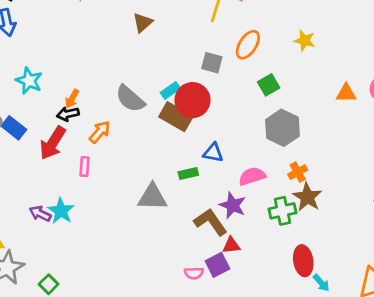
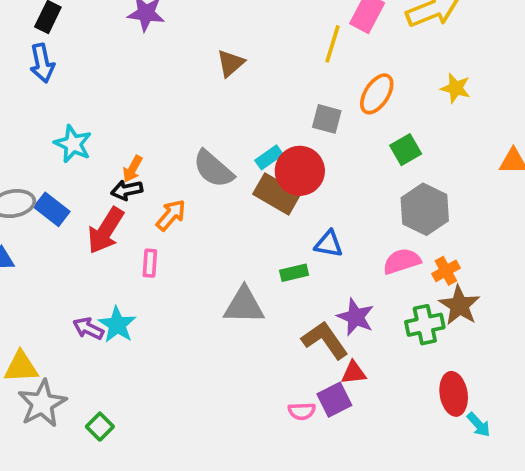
pink semicircle: (252, 176) -> (402, 261), moved

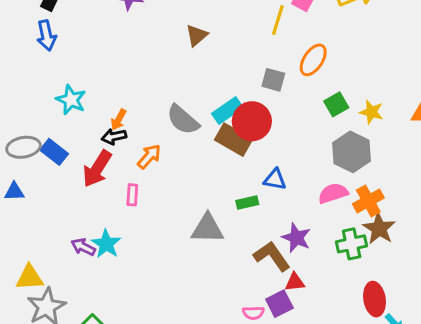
yellow star: (456, 88) -> (371, 112), moved
cyan rectangle: (269, 157) -> (227, 110), size x1.4
orange cross: (446, 271) -> (368, 201), size x1.4

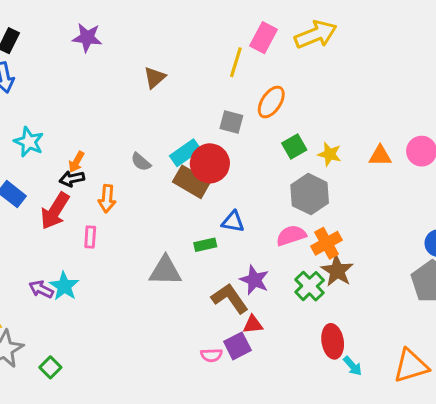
gray semicircle: (183, 120) -> (141, 162), size x0.6
orange arrow: (149, 156) -> (107, 199), turned 144
green cross: (352, 244) -> (310, 286), turned -32

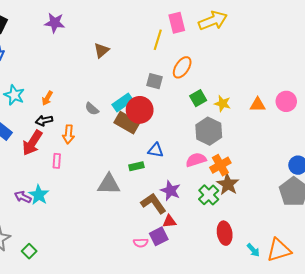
pink rectangle: (264, 38) -> (177, 23), turned -42
orange arrow: (76, 162) -> (47, 98), moved
cyan arrow: (353, 366) -> (253, 250), moved

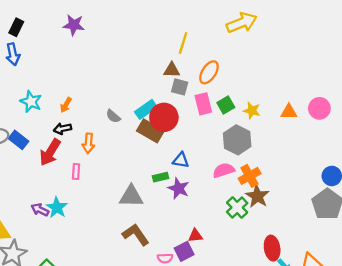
pink rectangle: (177, 23) -> (203, 104), moved
brown triangle: (101, 50) -> (172, 70), moved, turned 42
purple star: (170, 191) -> (179, 188), moved
brown L-shape: (153, 203) -> (136, 235), moved
red ellipse: (225, 233) -> (272, 248), moved

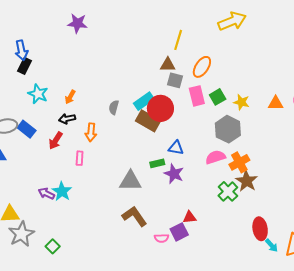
black rectangle: (16, 27) -> (25, 66), moved
gray semicircle: (113, 116) -> (114, 107), turned 64
red arrow: (50, 152) -> (56, 141), size x0.7

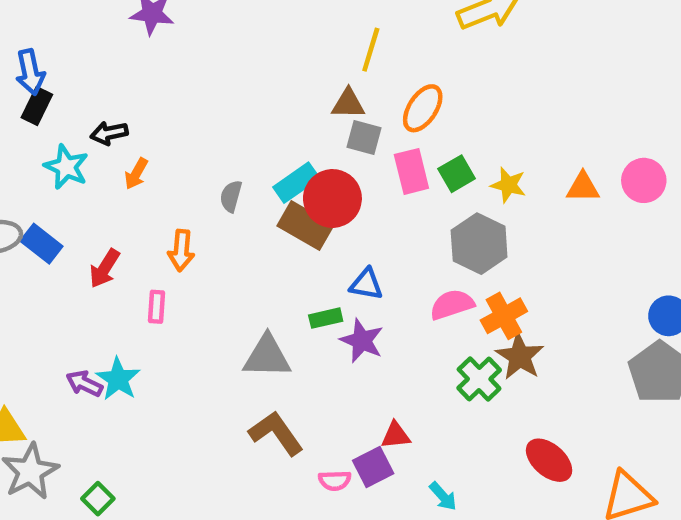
black arrow: (67, 119) -> (109, 133), moved
red ellipse: (260, 229) -> (549, 460), turned -40
cyan arrow: (272, 245) -> (443, 496), moved

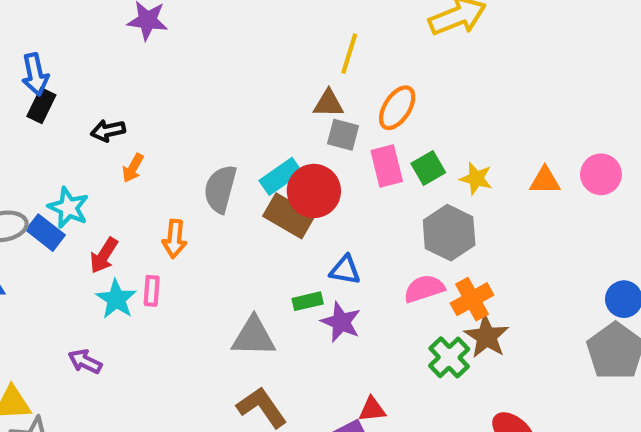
cyan star: (66, 167) -> (68, 208), moved
gray semicircle: (231, 196) -> (220, 189), size x1.6
cyan star: (118, 379) -> (116, 299), moved

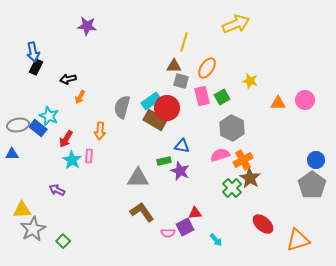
yellow star: (476, 178) -> (250, 81), moved

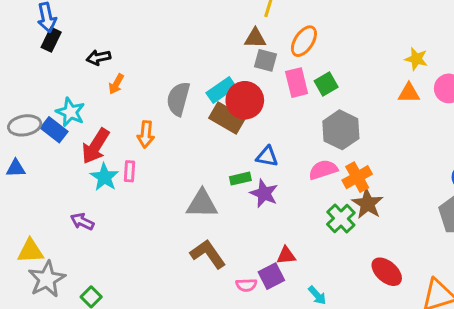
yellow star: (250, 81) -> (416, 59), moved
red arrow: (66, 139) -> (96, 146), size x1.4

